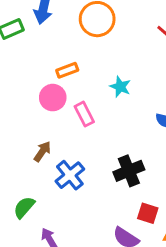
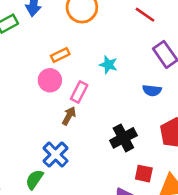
pink rectangle: (84, 114) -> (79, 92), turned 60
brown arrow: (42, 151) -> (69, 116), moved
blue cross: (70, 175) -> (56, 155), moved

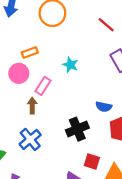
blue semicircle: (152, 90) -> (104, 107), moved
brown arrow: (69, 116) -> (32, 106), turned -35
blue cross: (56, 155) -> (30, 139), moved

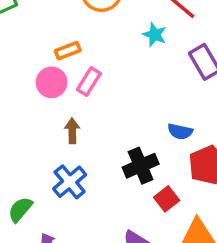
cyan star: (70, 65) -> (155, 35), moved
pink rectangle: (43, 86) -> (89, 82), moved
red square: (92, 162) -> (167, 199), moved, turned 35

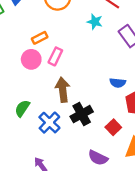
brown arrow: (72, 131) -> (63, 90), moved, size x1.5
black cross: (141, 166) -> (82, 114), moved
green semicircle: (20, 209) -> (22, 108), moved

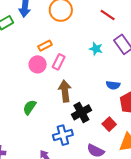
cyan star: (95, 22) -> (96, 49), moved
blue cross: (49, 123) -> (63, 135), moved, turned 30

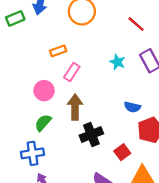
pink circle: (38, 64) -> (44, 91), moved
green semicircle: (30, 107) -> (43, 123), moved
blue cross: (63, 135) -> (33, 153), moved

